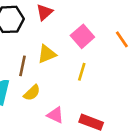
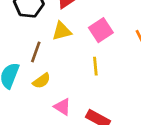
yellow triangle: (47, 54) -> (62, 31), moved
yellow line: (82, 72) -> (95, 66), turned -30

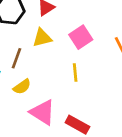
pink triangle: (62, 107) -> (43, 112), size x1.5

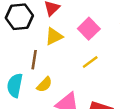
yellow line: (75, 73) -> (90, 62), turned 70

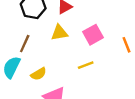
brown line: (34, 60) -> (25, 44), moved

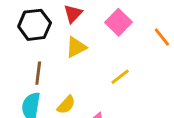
pink square: (93, 35) -> (118, 22), moved

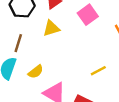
yellow line: (120, 77) -> (98, 71), moved

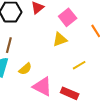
yellow triangle: (51, 28) -> (60, 39), moved

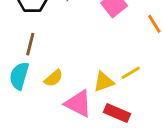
yellow triangle: (60, 39) -> (104, 82), moved

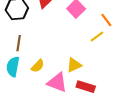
yellow line: (131, 73) -> (97, 37), moved

